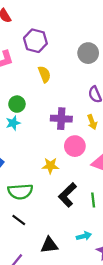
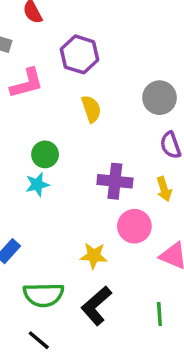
gray circle: (88, 53) -> (160, 98), moved
black L-shape: (67, 195) -> (96, 306), moved

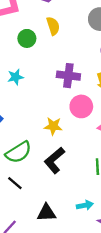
green circle: (45, 154) -> (27, 38), moved
green semicircle: (43, 295) -> (19, 152), turned -32

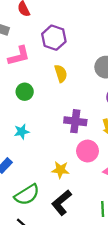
green circle: (27, 38) -> (25, 92), moved
cyan star: (15, 77) -> (22, 132), moved

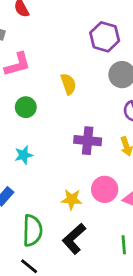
purple hexagon: (54, 38) -> (105, 37), moved
pink circle: (88, 151) -> (105, 189), moved
green semicircle: (27, 195) -> (32, 230), turned -55

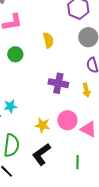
cyan star: (24, 155) -> (10, 106), moved

